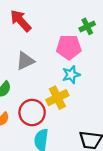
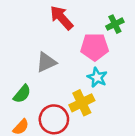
red arrow: (21, 21) -> (62, 18), moved
cyan star: (71, 75) -> (97, 77), turned -30

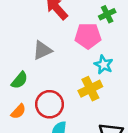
cyan star: (97, 77) -> (104, 65), moved
yellow cross: (82, 103) -> (90, 89), moved

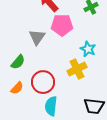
pink pentagon: (88, 36) -> (62, 25), moved
gray triangle: (42, 50) -> (37, 37), turned -30

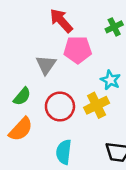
red circle: (43, 82) -> (60, 107), moved
orange semicircle: (17, 88) -> (21, 129), size x1.5

